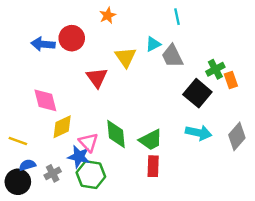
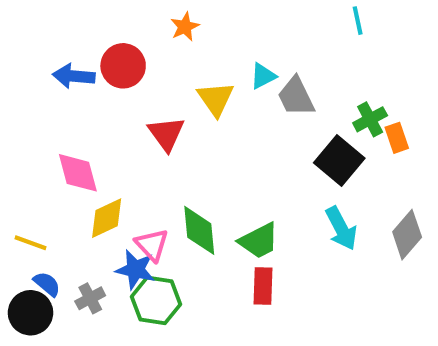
cyan line: (177, 17) -> (358, 21), moved
cyan arrow: (199, 133) -> (341, 228), turned 50
blue semicircle: (27, 165) -> (47, 284), turned 56

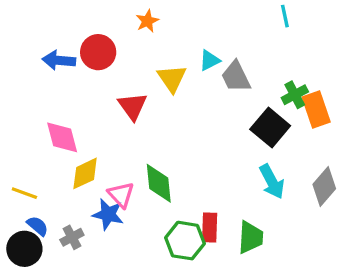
orange rectangle: (397, 138) -> (316, 109), size x1.5
green trapezoid: (259, 241) -> (251, 237), moved, turned -60
green hexagon: (156, 300) -> (185, 241), moved

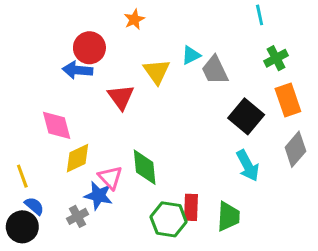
blue arrow: (59, 60) -> (78, 70), moved
green cross: (295, 95) -> (276, 58), moved
gray diamond: (324, 187) -> (295, 149), moved
yellow line: (24, 193) -> (22, 176), turned 50
gray cross: (72, 237) -> (78, 216), moved

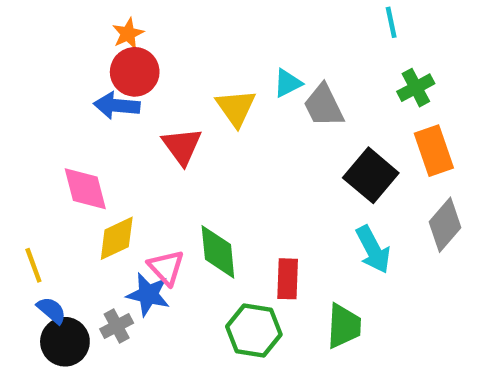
orange star: (134, 19) -> (128, 34), moved
red rectangle: (191, 207) -> (288, 279), moved
black circle: (22, 227) -> (65, 342), moved

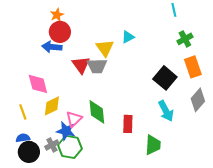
gray trapezoid: (324, 106) -> (97, 66), moved, turned -65
yellow line: (33, 265) -> (23, 112), moved
pink triangle: (166, 268) -> (74, 119), turned 30
blue semicircle: (51, 310) -> (23, 138), turned -48
green hexagon: (254, 330) -> (70, 147), moved

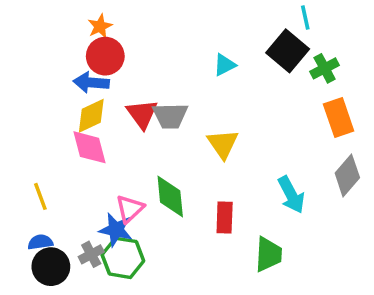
yellow triangle: (105, 48) -> (223, 144), moved
black square: (165, 78) -> (288, 51), moved
pink diamond: (38, 84) -> (89, 147), moved
yellow diamond: (52, 106) -> (91, 116), moved

